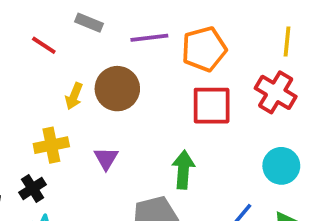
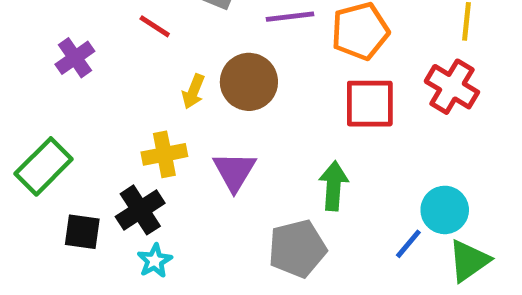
purple triangle: (106, 158) -> (234, 171), size x1.4
cyan circle: (281, 166) -> (445, 210), moved
black cross: (33, 188) -> (140, 210), size x1.4

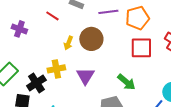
purple cross: (75, 58) -> (19, 29), turned -35
green arrow: (334, 186) -> (126, 82), turned 126
black cross: (140, 210) -> (36, 83), moved

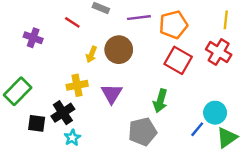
red square: (141, 48) -> (178, 60), turned 30
green arrow: (126, 82) -> (160, 101), turned 66
black cross: (36, 83) -> (63, 113), moved

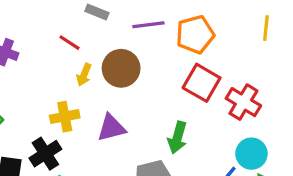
red line: (72, 22) -> (70, 43), moved
red cross: (219, 52) -> (243, 102), moved
purple triangle: (112, 94) -> (111, 128), turned 45

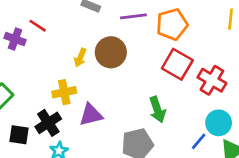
red line: (70, 43) -> (38, 26), moved
purple triangle: (111, 128) -> (91, 115), moved
green arrow: (177, 138) -> (157, 110), turned -35

